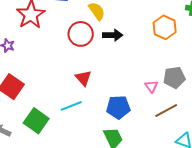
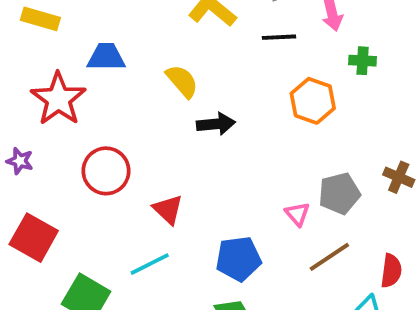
red circle: (81, 34) -> (106, 171), moved

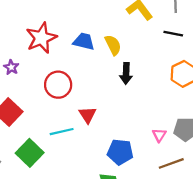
blue trapezoid: (106, 57) -> (84, 41), moved
black arrow: (216, 124) -> (126, 74), turned 84
cyan line: (150, 264) -> (62, 132), moved

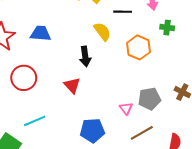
yellow semicircle: (113, 45) -> (102, 32), moved
red triangle: (87, 115) -> (72, 85), moved

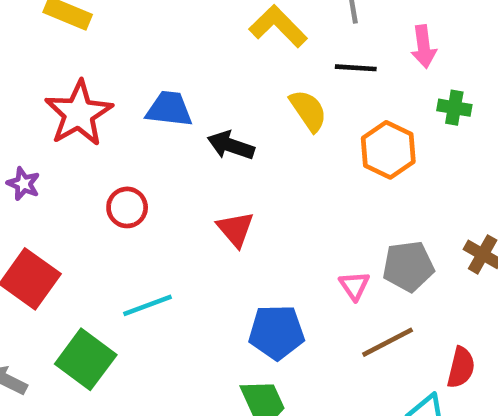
black arrow: (85, 56) -> (231, 145), moved, turned 114
red circle: (24, 78) -> (127, 207), size x0.7

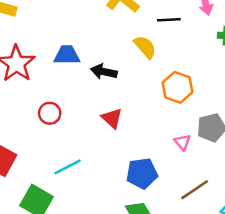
orange hexagon: (388, 150) -> (178, 87), moved
brown line: (388, 342) -> (195, 190), moved

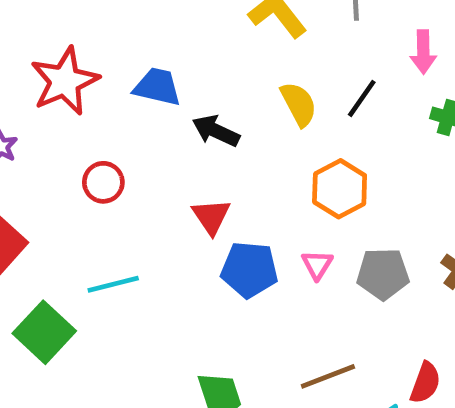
black line: (169, 20) -> (362, 98), moved, turned -65
pink triangle: (182, 142) -> (317, 265), moved
blue pentagon: (142, 173) -> (249, 270), moved

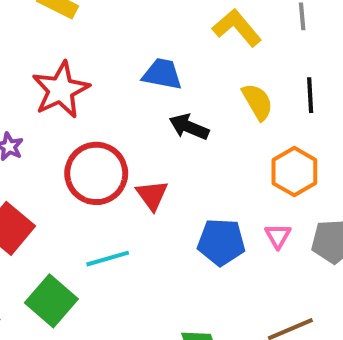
blue trapezoid: (157, 87) -> (162, 74), moved
black line: (362, 98) -> (310, 95), turned -36
red circle: (103, 182) -> (96, 173), size x1.8
red triangle: (211, 216) -> (152, 195), moved

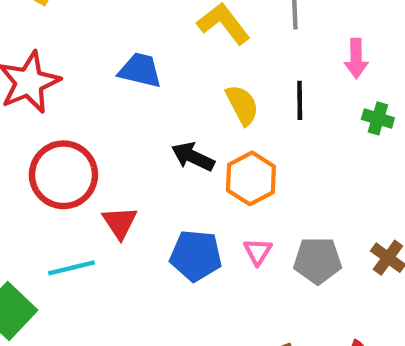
black arrow: (189, 127) -> (193, 157), moved
orange hexagon: (294, 172) -> (251, 178), moved
red triangle: (152, 195) -> (120, 222), moved

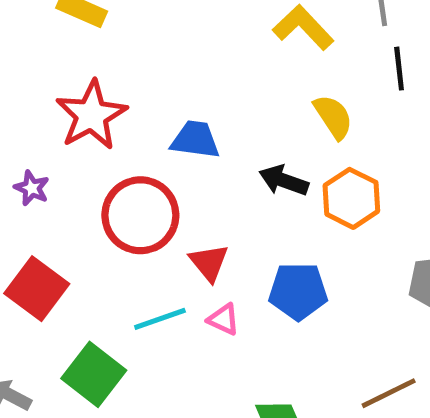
blue trapezoid: (140, 70) -> (195, 140), moved
black line: (300, 100) -> (399, 69), moved
pink triangle: (258, 252) -> (223, 319), moved, turned -32

